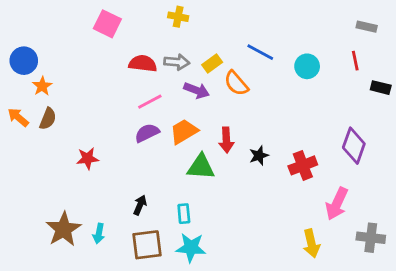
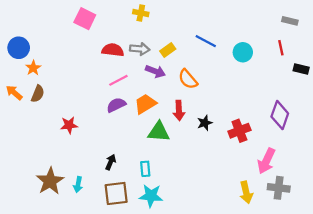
orange semicircle: (236, 83) -> (188, 79), moved
gray cross: (371, 238) -> (279, 188), moved

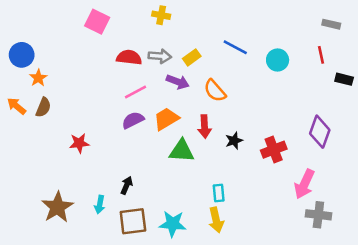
cyan rectangle: (145, 169) -> (219, 193), moved
cyan arrow: (78, 185) -> (100, 205), moved
yellow arrow: (246, 192) -> (216, 220), moved

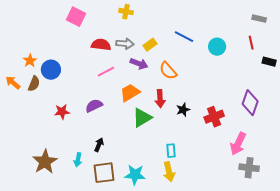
blue circle: (22, 55) -> (51, 70), moved
purple semicircle: (133, 120) -> (94, 106), moved
green triangle: (182, 151) -> (142, 118), turned -35

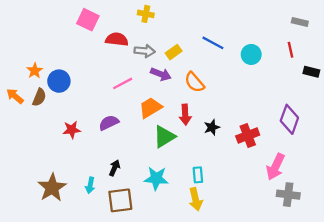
red semicircle: (101, 45) -> (117, 39), moved
cyan star: (135, 175) -> (156, 178), moved

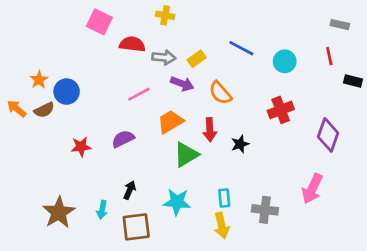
brown semicircle: (39, 97) -> (44, 110), turned 42
red cross: (248, 135) -> (281, 110), moved
gray cross: (288, 195) -> (265, 210), moved

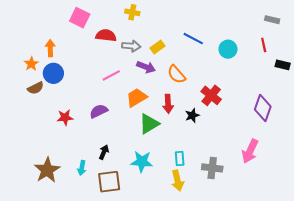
orange arrow: (17, 109) -> (50, 48), moved, turned 49
red cross: (281, 110) -> (211, 95), moved, turned -30

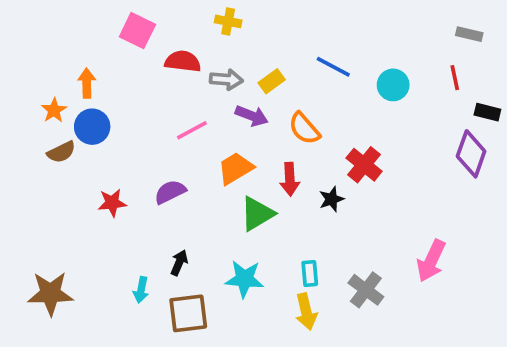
purple diamond: (263, 108) -> (471, 154), moved
gray cross: (212, 168) -> (366, 290), turned 30
brown star: (47, 170) -> (50, 293), moved, turned 30

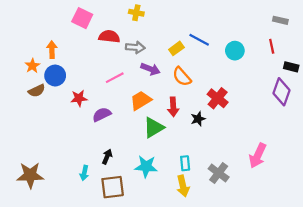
yellow rectangle: (272, 81) -> (176, 48), moved
red star: (112, 203) -> (79, 98), moved

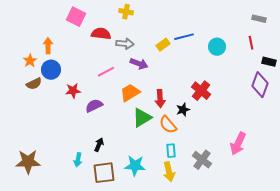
blue line: (199, 40) -> (184, 37), turned -42
orange semicircle: (182, 77) -> (168, 125), moved
cyan star: (146, 166) -> (135, 166), moved

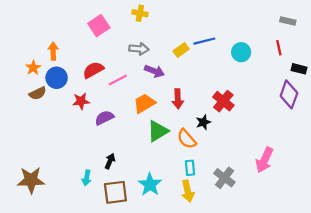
pink square: (76, 17) -> (99, 26), moved, turned 30
red semicircle: (101, 34) -> (93, 70), moved, turned -36
red arrow: (160, 99) -> (178, 99), moved
cyan star: (135, 166) -> (150, 184), turned 30

